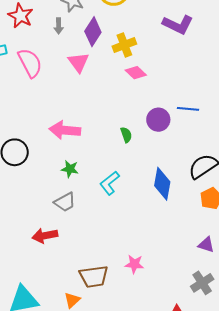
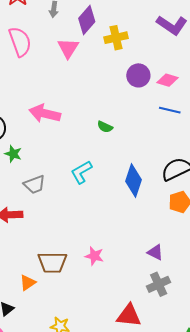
pink diamond: (136, 73) -> (167, 80), moved, turned -35
purple circle: (158, 120) -> (138, 75), moved
green semicircle: (126, 135) -> (105, 127), turned 126
green star: (70, 169) -> (13, 154), moved
purple triangle: (206, 245) -> (155, 252), moved

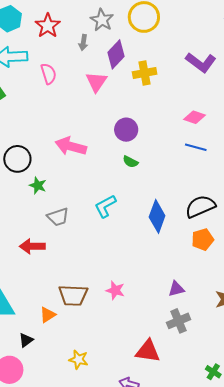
pink semicircle: (20, 42) -> (49, 74), size x0.7
purple circle: (138, 75) -> (126, 130), moved
purple triangle: (155, 252) -> (176, 289), turned -42

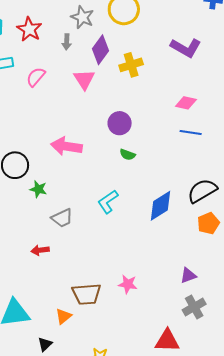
pink semicircle: (49, 74) -> (36, 77), turned -115
blue diamond: (157, 216) -> (160, 206), turned 44
red arrow: (32, 246) -> (40, 250), size x0.7

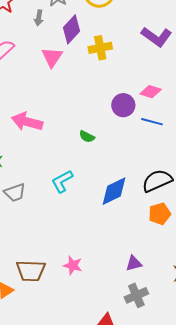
purple circle: (120, 123) -> (123, 105), moved

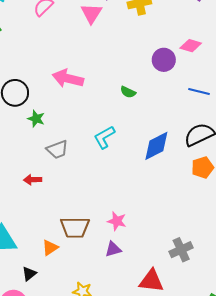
blue line: (152, 122) -> (199, 92), moved
purple triangle: (134, 263) -> (113, 249), moved

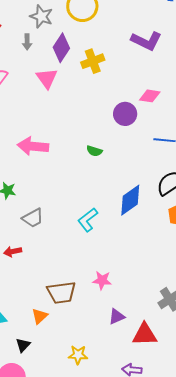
cyan L-shape: (104, 137) -> (88, 220), moved
purple triangle: (113, 249) -> (117, 317), moved

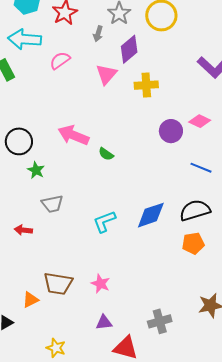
yellow cross: (93, 61) -> (146, 85), moved
green semicircle: (94, 151) -> (106, 154), moved

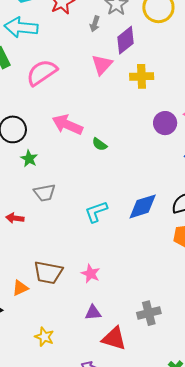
pink semicircle: (60, 60) -> (42, 73), moved, size x1.5

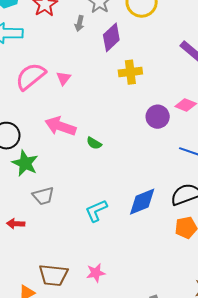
pink triangle: (102, 65) -> (64, 78), moved, size x0.7
green star: (29, 159) -> (25, 163), size x1.5
pink star: (91, 274) -> (96, 273), turned -30

